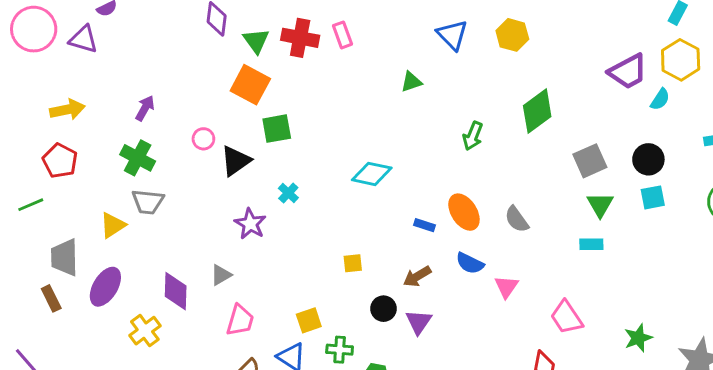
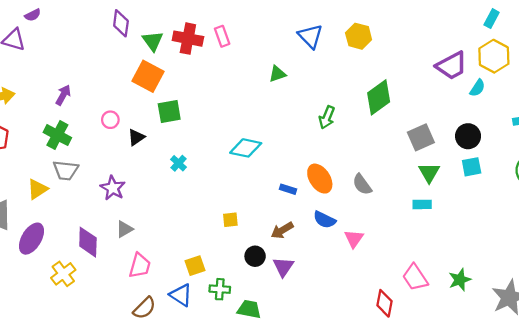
black triangle: (236, 161) -> (136, 137), size x0.7
purple star: (250, 224) -> (113, 188), moved
pink trapezoid: (566, 317) -> (415, 277), moved

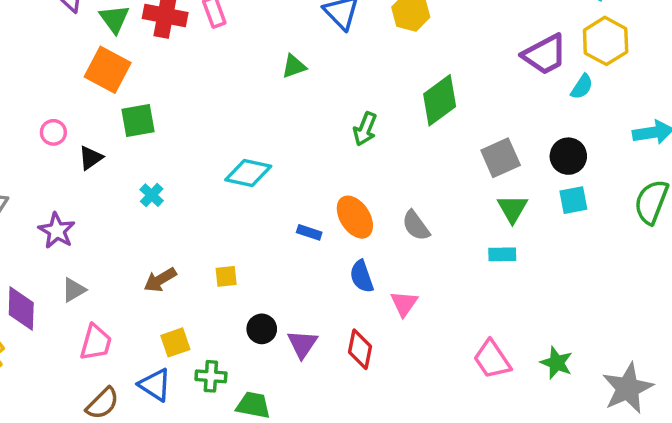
blue semicircle: (324, 220) -> (362, 276), turned 45
brown arrow: (282, 230) -> (160, 280), moved
green star: (460, 280) -> (556, 363), turned -30
red diamond: (384, 303) -> (360, 349), moved

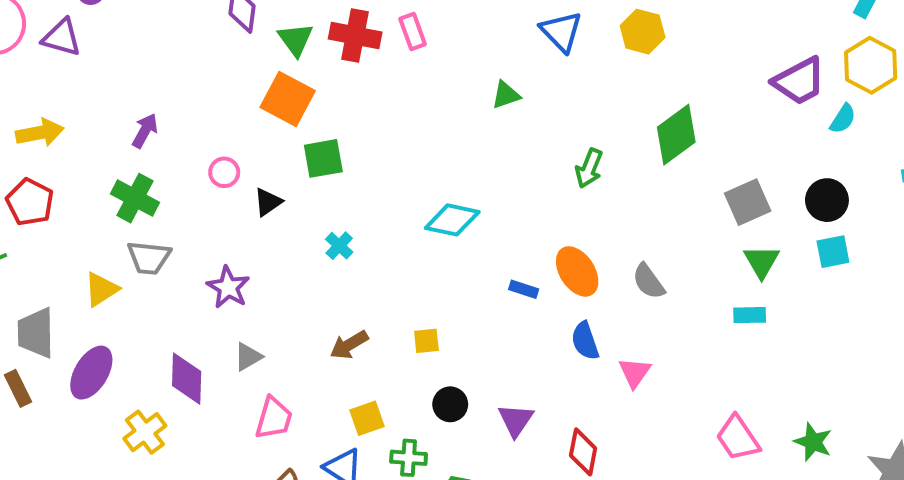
black circle: (262, 329) -> (450, 404), moved
red diamond: (360, 349) -> (583, 452), moved

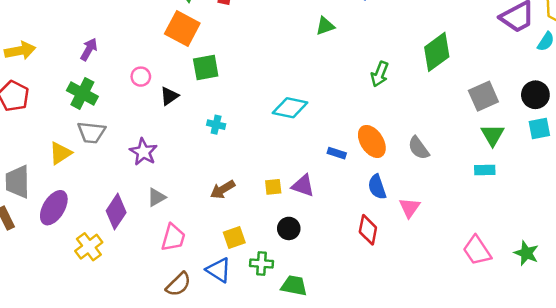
cyan cross: (339, 246) -> (216, 125), turned -30
purple diamond: (187, 379) -> (116, 212), turned 32
purple triangle: (516, 420) -> (303, 186), moved, turned -45
red diamond: (583, 452) -> (368, 230), moved

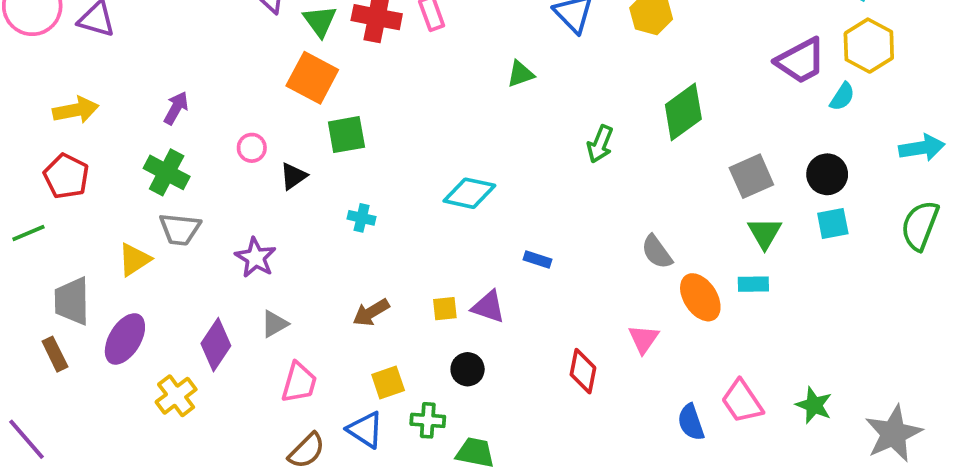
orange ellipse: (372, 141) -> (700, 297), moved
blue semicircle: (377, 187) -> (691, 422), moved

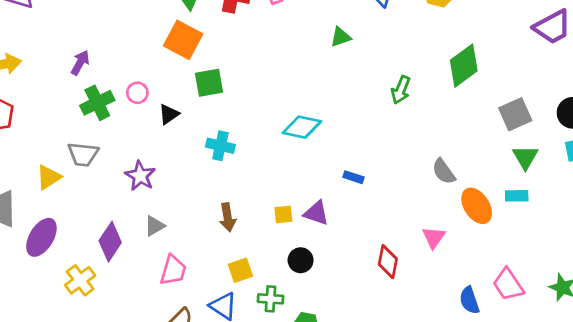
green cross: (167, 172) -> (97, 103), moved, turned 36
cyan cross: (362, 218) -> (220, 146), size x1.4
brown arrow: (371, 312) -> (228, 217), turned -68

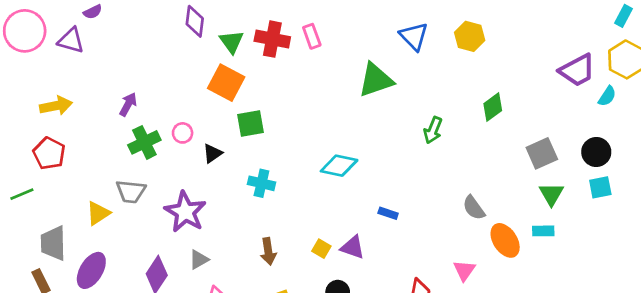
green triangle: (341, 37) -> (376, 80), size x1.8
green diamond: (464, 66) -> (493, 107), size x0.7
purple star: (140, 176) -> (185, 212), size x1.4
yellow square: (283, 214) -> (321, 249), turned 36

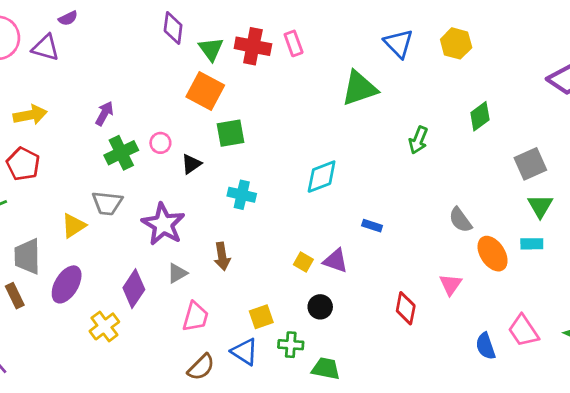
cyan diamond: (339, 166) -> (322, 177), turned -33
brown arrow: (268, 251) -> (222, 256), moved

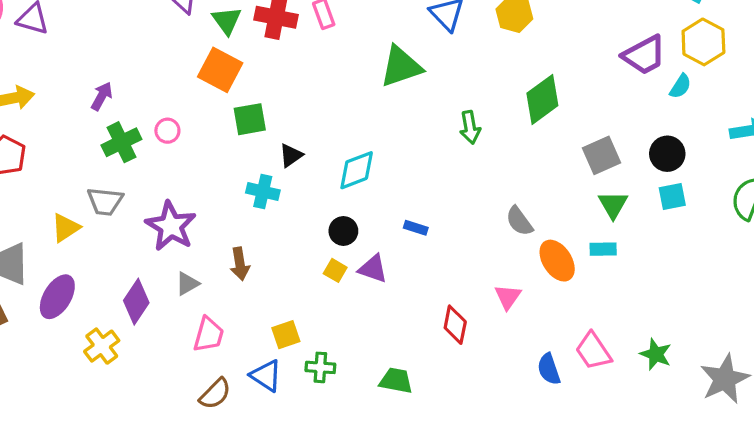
green diamond: (480, 116) -> (542, 99), size x1.4
green arrow: (418, 140) -> (470, 127), turned -32
black triangle: (191, 164) -> (291, 155), moved
black circle: (320, 307) -> (343, 231), moved
green trapezoid: (326, 369) -> (396, 381), moved

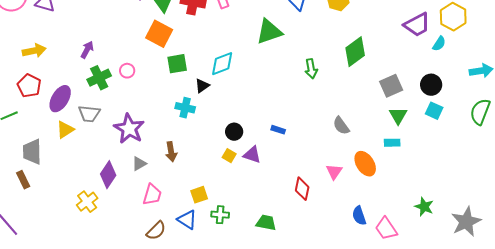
cyan diamond: (357, 170) -> (222, 64), moved
cyan square: (672, 196) -> (434, 111), turned 36
orange ellipse: (557, 261) -> (365, 164), moved
purple ellipse: (57, 297) -> (60, 99), moved
pink trapezoid: (593, 351) -> (386, 229), moved

